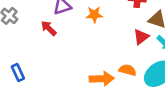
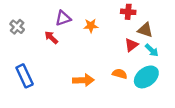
blue rectangle: (18, 73) -> (25, 76), size x1.5
orange arrow: (102, 79) -> (83, 80), moved

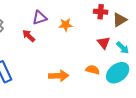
brown triangle: (145, 30) -> (120, 20), moved, turned -49
red triangle: (131, 45) -> (104, 43), turned -32

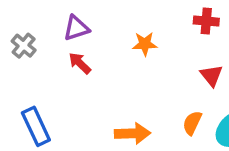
purple triangle: (40, 18) -> (76, 28), moved
orange semicircle: (93, 70) -> (192, 123), turned -80

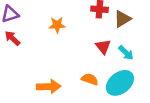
orange semicircle: (192, 123) -> (90, 79), turned 84

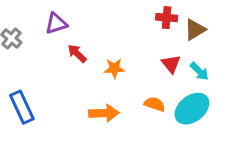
orange star: (57, 25) -> (114, 68), moved
red arrow: (12, 38) -> (77, 53), moved

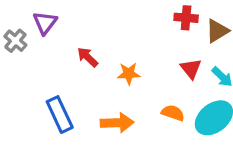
purple triangle: (56, 24) -> (45, 23), moved, turned -35
blue rectangle: (22, 107) -> (60, 115), moved

